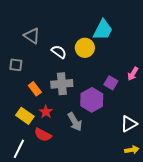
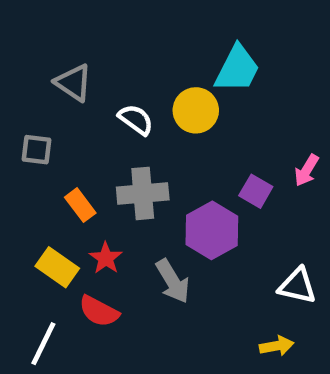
white triangle: (129, 124) -> (297, 286), turned 42
yellow arrow: (132, 150) -> (277, 346), moved

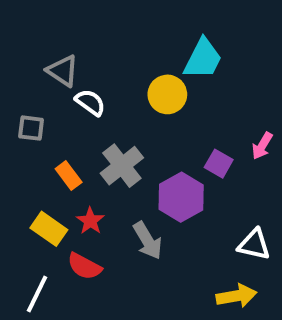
white semicircle: (136, 120) -> (90, 102), moved
gray cross: (143, 193) -> (122, 166), turned -33
yellow arrow: (277, 346) -> (236, 296), size x1.4

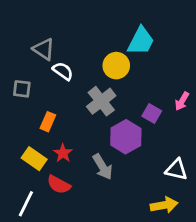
gray cross: (122, 166) -> (101, 101), moved
orange rectangle: (69, 175) -> (48, 122), turned 60

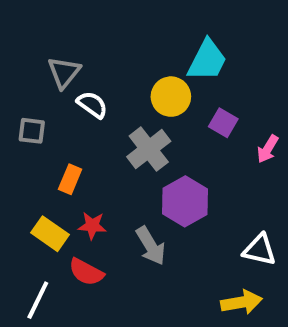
gray triangle: (44, 49) -> (64, 72), turned 35
purple square: (152, 113) -> (223, 123), moved
red star: (63, 153) -> (92, 226), turned -30

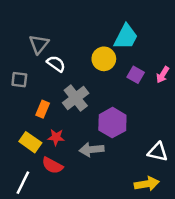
gray cross: (149, 149) -> (76, 98), moved
pink arrow: (268, 149) -> (163, 75), moved
gray arrow: (151, 246) -> (92, 150), turned 115

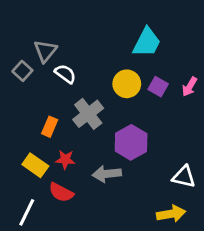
yellow circle: (104, 59) -> (127, 84), moved
gray square: (19, 80) -> (22, 71), moved, turned 35

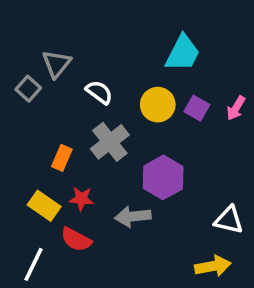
white semicircle: (65, 74) -> (99, 92), moved

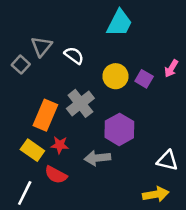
cyan trapezoid: (183, 53) -> (119, 23), moved
white semicircle: (99, 92) -> (74, 55), moved
pink arrow: (236, 108) -> (171, 68), moved
orange rectangle: (62, 158) -> (45, 115), size x1.6

